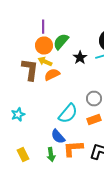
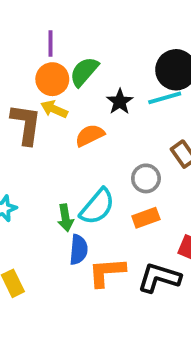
orange semicircle: (52, 74) -> (90, 135), moved
blue semicircle: (58, 136) -> (79, 250), turned -133
green arrow: (51, 154) -> (65, 218), moved

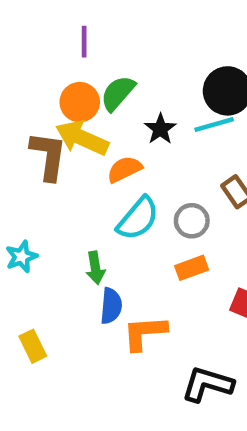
purple line: (50, 44) -> (84, 42), moved
yellow arrow: (54, 109) -> (82, 138), size x1.6
cyan semicircle: (97, 207) -> (138, 219), moved
black L-shape: (159, 278) -> (207, 384), moved

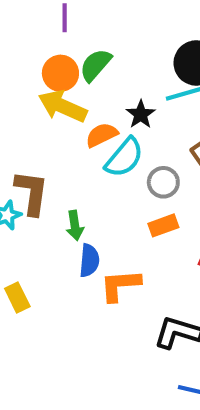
black star: (160, 129) -> (141, 114), moved
brown L-shape: (48, 156) -> (32, 193), moved
cyan semicircle: (138, 219) -> (124, 158), moved

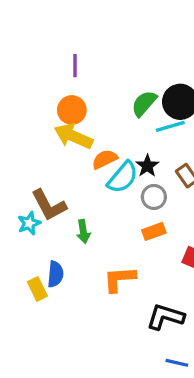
green semicircle: (95, 65) -> (144, 103), moved
black star: (141, 114) -> (147, 166), moved
brown L-shape: (32, 193) -> (49, 205), turned 144
blue semicircle: (89, 260) -> (55, 274), moved

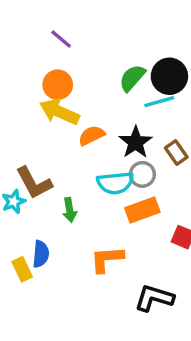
purple line: (75, 66) -> (61, 39), turned -50
black star: (147, 166) -> (136, 142), size x1.4
cyan semicircle: (123, 177) -> (115, 183), moved, turned 44
orange rectangle: (154, 231) -> (142, 210), size x1.4

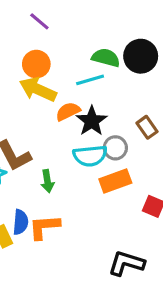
green semicircle: (132, 78) -> (106, 58), turned 64
cyan line: (159, 102) -> (90, 80), moved
black star: (136, 142) -> (92, 121), moved
orange L-shape: (107, 259) -> (44, 227), moved

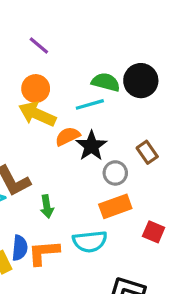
cyan semicircle: (90, 156) -> (90, 241), moved

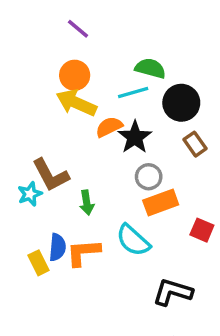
black circle: (141, 81) -> (181, 103), moved
gray circle: (115, 173) -> (149, 177), moved
cyan semicircle: (90, 241) -> (133, 240), turned 48

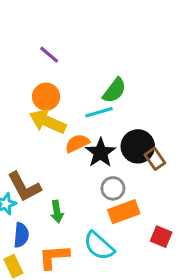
green semicircle: (150, 68) -> (114, 90), turned 112
black circle: (181, 103) -> (138, 146), moved
blue semicircle: (57, 247) -> (21, 235), moved

